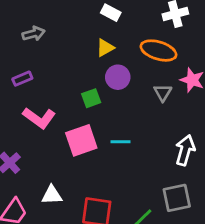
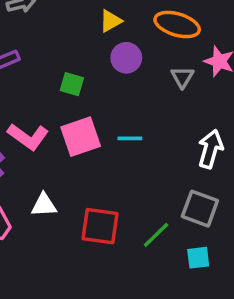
green square: (91, 98) -> (72, 84), moved, turned 36
pink L-shape: (39, 118) -> (28, 137), moved
gray square: (177, 198) -> (200, 209), turned 32

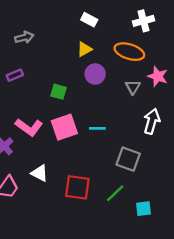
white arrow: (210, 149) -> (152, 121), moved
white triangle: (44, 205) -> (40, 173), turned 30
gray square: (200, 209) -> (128, 159), moved

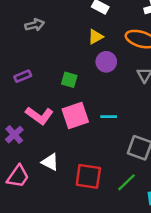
purple rectangle: (15, 75) -> (23, 76), moved

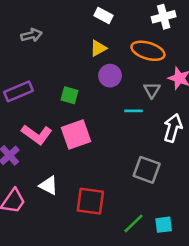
purple rectangle: (23, 76) -> (18, 91), size x1.5
cyan line: (109, 117) -> (134, 111), moved
green line: (127, 182) -> (134, 223), moved

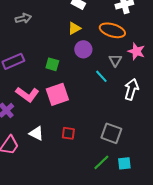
cyan line: (134, 111) -> (101, 76), turned 48
gray square: (147, 170) -> (111, 133), moved
red square: (90, 201) -> (68, 133), moved, size x0.6

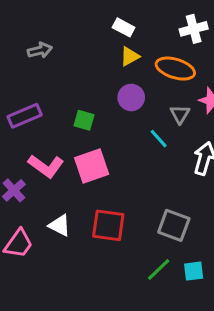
yellow triangle: (74, 28) -> (130, 56), moved
red square: (68, 133) -> (108, 225), size x1.6

